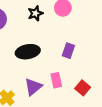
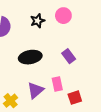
purple rectangle: (68, 51) -> (69, 56), turned -56
red square: (83, 88) -> (75, 98), moved, turned 32

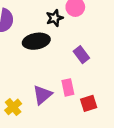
black star: (38, 21) -> (55, 18), moved
black ellipse: (30, 57) -> (36, 41), moved

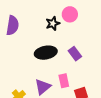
black ellipse: (36, 41) -> (46, 53), moved

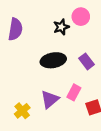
pink rectangle: (64, 81) -> (74, 92), turned 40

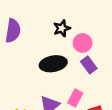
pink circle: (81, 17) -> (83, 43), moved

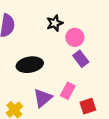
black ellipse: (53, 64) -> (30, 65), moved

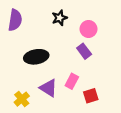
pink circle: (75, 37) -> (89, 29), moved
purple triangle: (43, 98) -> (48, 88), turned -48

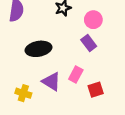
yellow cross: (22, 99) -> (23, 93), turned -32

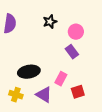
black ellipse: (39, 49) -> (29, 72), moved
purple triangle: (51, 81) -> (44, 95), moved

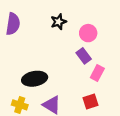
pink rectangle: (61, 79) -> (97, 73), moved

